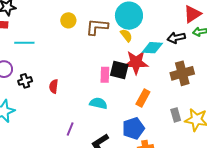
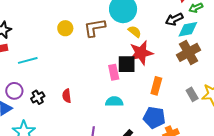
yellow semicircle: (126, 35) -> (135, 32), moved
cyan diamond: (152, 48) -> (188, 29), moved
blue pentagon: (133, 128) -> (154, 118), turned -30

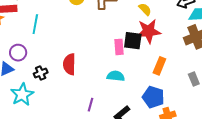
cyan line: (28, 60) -> (35, 24), turned -72
red semicircle: (67, 96) -> (69, 64), size x1.5
black cross: (38, 97) -> (41, 73), moved

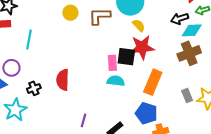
orange rectangle: (159, 66) -> (153, 82), size x1.4
cyan semicircle: (116, 76) -> (116, 81), moved

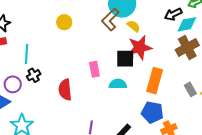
brown L-shape: (100, 16) -> (110, 19), moved, turned -35
pink rectangle: (112, 63) -> (94, 69), moved
black cross: (34, 88) -> (34, 75), moved

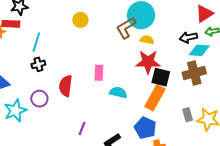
yellow semicircle: (134, 26) -> (147, 40), turned -40
black square: (125, 59) -> (161, 77), moved
purple circle: (13, 84) -> (39, 99), moved

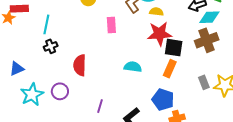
pink rectangle: (99, 73) -> (111, 25), moved
orange rectangle: (155, 98) -> (170, 69), size x0.7
purple circle: (39, 99) -> (60, 91), moved

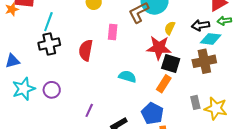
yellow semicircle: (156, 12) -> (170, 28), moved, turned -80
black cross: (51, 46) -> (49, 44), size x1.5
red semicircle: (80, 65) -> (86, 50), moved

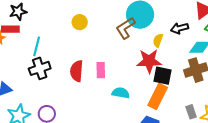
black arrow: (200, 25) -> (179, 28), moved
pink rectangle: (113, 32) -> (101, 70), moved
orange rectangle: (164, 84) -> (158, 96), size x1.4

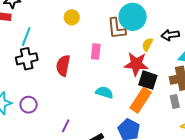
brown L-shape: (125, 28) -> (117, 28), turned -70
pink rectangle: (101, 70) -> (96, 52), moved
gray rectangle: (191, 112) -> (175, 102), moved

